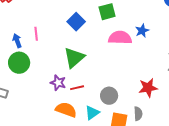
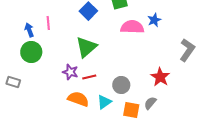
red star: (148, 88) -> (160, 77), turned -30
gray semicircle: (138, 114) -> (150, 103), turned -136

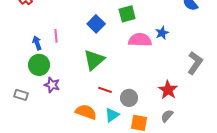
purple star: (70, 72) -> (52, 85), moved
red line: (89, 77) -> (105, 90), moved, turned 32
gray semicircle: (150, 103) -> (167, 116), moved

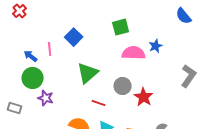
blue square: (96, 24) -> (74, 37), moved
blue arrow: (37, 43) -> (31, 56), turned -32
red star: (168, 90) -> (144, 97), moved
gray circle: (129, 98) -> (123, 86), moved

